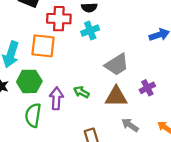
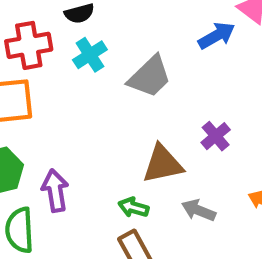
gray trapezoid: (117, 65) -> (150, 77), moved
green arrow: (81, 92) -> (134, 207), moved

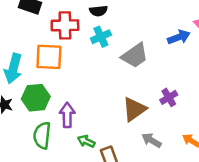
brown triangle: (163, 164) -> (134, 109), turned -32
green arrow: (134, 207) -> (86, 141), moved

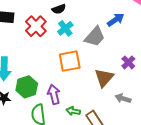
red cross: (65, 25) -> (36, 26), turned -30
blue arrow: (179, 37) -> (116, 20), moved
orange square: (49, 57) -> (70, 61), moved

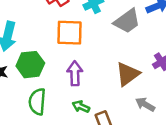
orange square: (70, 61) -> (69, 33), moved
purple arrow: (54, 94) -> (75, 73), moved

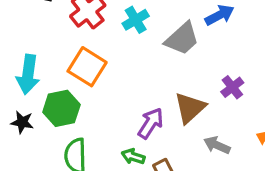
orange square: (69, 33) -> (87, 67), moved, turned 36
purple arrow: (75, 73) -> (151, 123), moved, turned 40

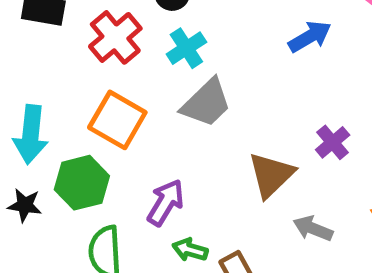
gray trapezoid: (182, 39) -> (206, 103), moved
purple arrow: (151, 123) -> (166, 202), moved

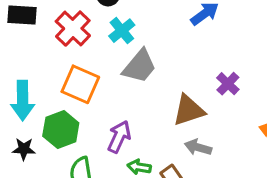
brown triangle: (271, 175) -> (189, 110), turned 32
gray arrow: (313, 229) -> (198, 147), moved

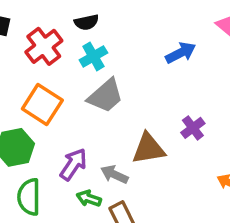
gray arrow: (198, 147) -> (114, 174), moved

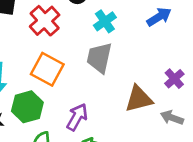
cyan cross: (93, 56) -> (105, 21), moved
gray trapezoid: (106, 96) -> (99, 58), turned 148
gray arrow: (114, 174) -> (172, 118), moved

